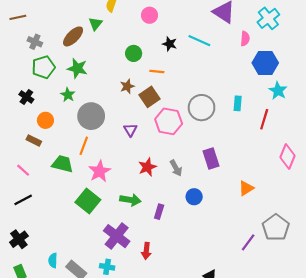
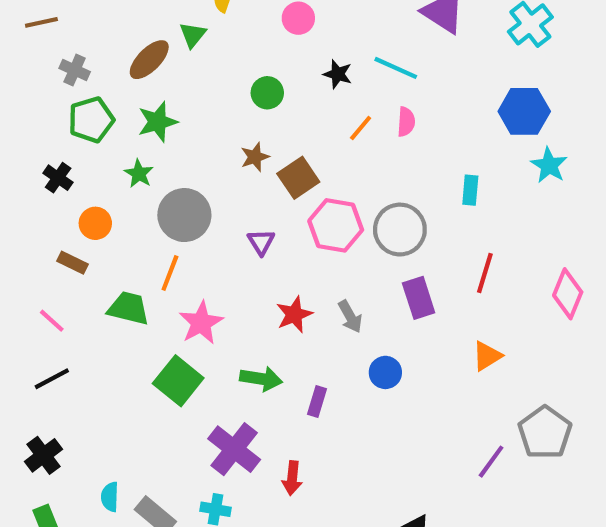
pink semicircle: (245, 39) -> (406, 122), moved
green star: (77, 68) -> (157, 122), turned -30
orange line: (157, 71) -> (361, 128), moved, turned -56
gray circle: (202, 108) -> (400, 230), moved
red line: (264, 119) -> (485, 273), moved

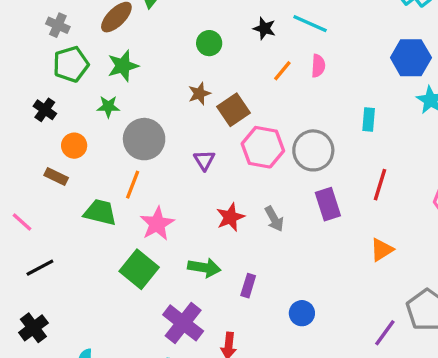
green star: (139, 174) -> (108, 107), turned -30
pink line: (52, 321) -> (22, 222), moved
blue circle: (385, 372) -> (302, 313), moved

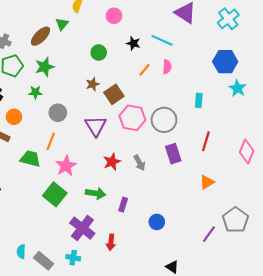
gray circle: (144, 139) -> (58, 113), size x0.7
purple triangle: (204, 160) -> (96, 126), size x1.6

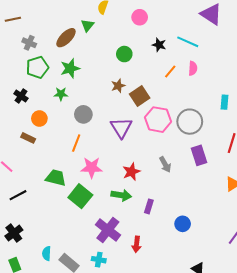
green trapezoid: (30, 159) -> (56, 178), moved
red star: (112, 162) -> (131, 172), moved
pink star: (66, 166) -> (92, 168), turned 30

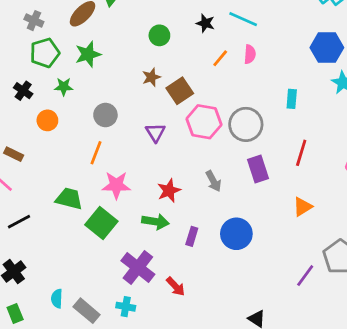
green star: (61, 94) -> (64, 87), moved
purple triangle: (121, 128) -> (155, 133), size x0.7
brown rectangle: (28, 138) -> (14, 154), moved
blue circle: (183, 224) -> (236, 234), moved, size x1.5
red arrow: (137, 244) -> (176, 286), turned -49

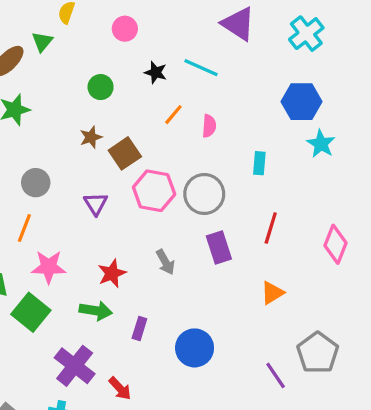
pink semicircle: (250, 54) -> (209, 126), moved
blue circle: (236, 234) -> (195, 348), moved
purple line: (305, 276) -> (276, 375), turned -70

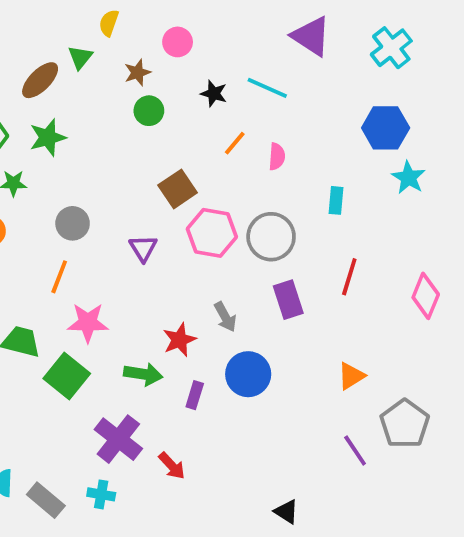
brown star: (91, 137) -> (137, 73), moved
red star: (112, 273) -> (179, 340), moved
orange triangle: (272, 293) -> (351, 376), moved
blue circle: (195, 348) -> (248, 374), moved

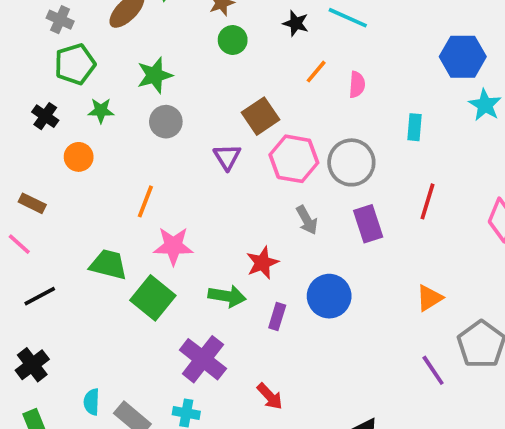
green star: (48, 137) -> (155, 75), moved
gray circle: (73, 223) -> (166, 122), moved
purple triangle: (143, 248) -> (227, 157), moved
gray arrow: (225, 317) -> (307, 220), moved
red arrow: (172, 466) -> (270, 396), moved

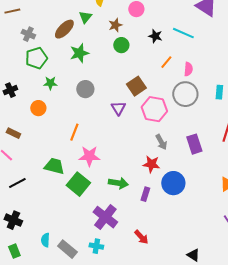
green star: (155, 75) -> (79, 53), moved
black cross: (45, 116) -> (10, 90), moved, turned 32
gray circle: (351, 162) -> (185, 94), moved
red star: (262, 263) -> (151, 164), moved, turned 30
black cross: (32, 365) -> (13, 220), turned -30

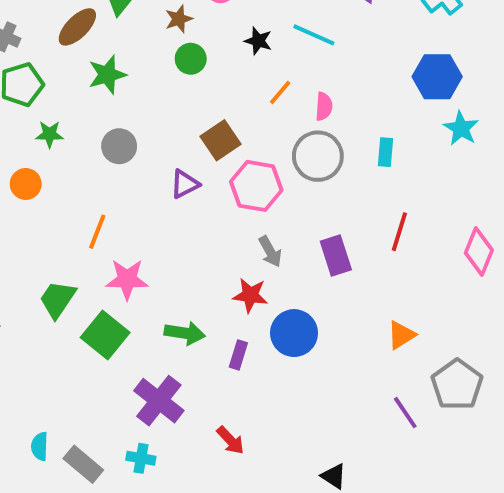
purple triangle: (118, 108) -> (185, 184), turned 35
green trapezoid: (54, 166) -> (57, 299), turned -70

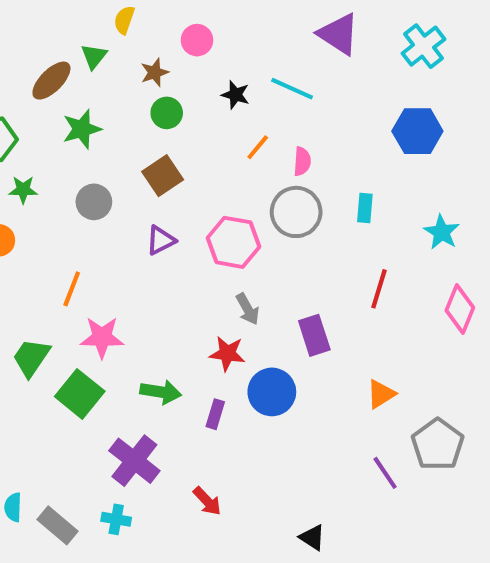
cyan star: (461, 128) -> (442, 232), moved
brown square: (220, 140) -> (163, 176), moved
purple rectangle: (336, 256) -> (314, 335), moved

